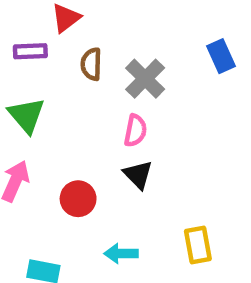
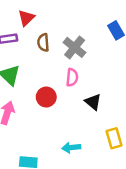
black triangle: (138, 175) -> (93, 102), moved
red circle: (78, 199) -> (46, 97), moved

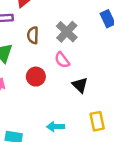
brown semicircle: (43, 42) -> (33, 35), moved
pink semicircle: (72, 77) -> (62, 60), turned 133

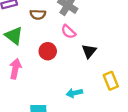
brown semicircle: (33, 35) -> (38, 14), turned -77
black triangle: (80, 85) -> (89, 51), turned 35

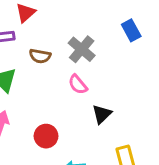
red circle: (48, 51) -> (46, 136), moved

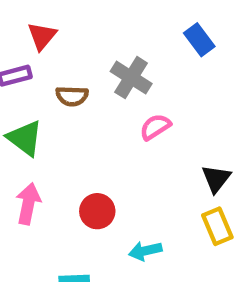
pink semicircle: (78, 84) -> (155, 127), moved, turned 105
black triangle: (102, 114) -> (216, 179), moved

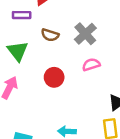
red circle: (97, 211) -> (54, 77), moved

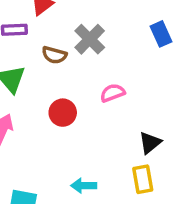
gray cross: (85, 34) -> (90, 39), moved

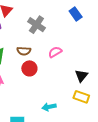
brown semicircle: (54, 55) -> (24, 51), moved
yellow rectangle: (143, 179) -> (81, 97), turned -49

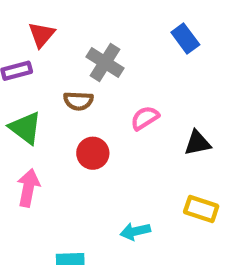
brown semicircle: (24, 51) -> (78, 101), moved
black triangle: (81, 76) -> (198, 143), moved, turned 40

